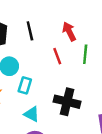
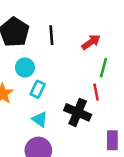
red arrow: (69, 32) -> (91, 42), turned 72
red line: (57, 56) -> (96, 92), moved

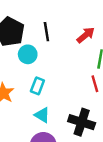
cyan circle: (25, 67) -> (28, 54), moved
black cross: (78, 112) -> (82, 122), moved

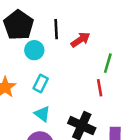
red arrow: (86, 35) -> (80, 40), moved

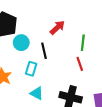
black line: (56, 29) -> (44, 51), moved

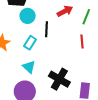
green line: (83, 43) -> (86, 17), moved
red line: (80, 64) -> (82, 41), moved

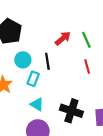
cyan circle: (28, 16) -> (23, 60), moved
green line: (86, 17) -> (86, 40), turned -35

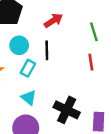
red arrow: (63, 38) -> (53, 21), moved

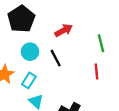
black line: (47, 50) -> (56, 58), turned -30
cyan rectangle: (28, 68) -> (29, 80), moved

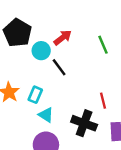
cyan circle: (30, 52) -> (41, 51), moved
red line: (96, 72) -> (103, 101), moved

